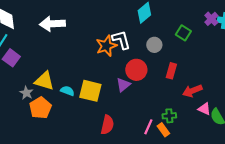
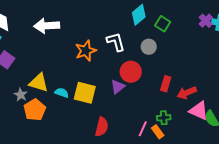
green square: (183, 33) -> (163, 24), moved
orange star: (106, 46) -> (86, 51), moved
red rectangle: (171, 71) -> (166, 84), moved
pink triangle: (204, 109) -> (199, 111), size x1.5

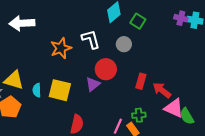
purple cross: (206, 21) -> (181, 18), turned -32
cyan semicircle: (62, 93) -> (37, 90), turned -112
red arrow: (187, 93) -> (162, 90), turned 60

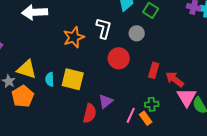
white L-shape: (91, 39) -> (104, 28), turned 30
purple triangle: (93, 84) -> (106, 101), moved
pink triangle: (174, 108) -> (187, 97), turned 35

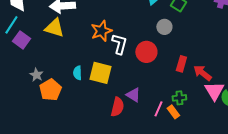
white L-shape: (104, 28) -> (119, 44), moved
yellow triangle: (27, 69) -> (54, 28), moved
purple triangle: (106, 101) -> (133, 95), turned -49

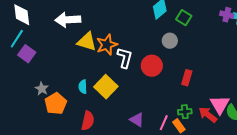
yellow triangle: (54, 28) -> (87, 42), moved
yellow square: (100, 73) -> (106, 87), turned 30
red arrow: (202, 73) -> (208, 115), moved
purple triangle: (133, 95) -> (137, 120), moved
red semicircle: (117, 107) -> (88, 121), moved

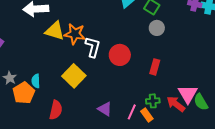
gray circle: (170, 41) -> (157, 28), moved
orange star: (107, 45) -> (75, 34), turned 30
cyan semicircle: (83, 87) -> (36, 81), moved

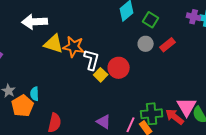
gray circle: (157, 28) -> (146, 44), moved
red rectangle: (155, 67) -> (168, 45), moved, turned 35
yellow square: (74, 76) -> (101, 75), moved, size x0.6
green cross: (153, 101) -> (152, 114), size x1.5

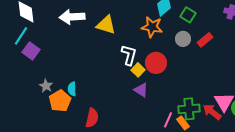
yellow triangle: (54, 44) -> (106, 25), moved
orange star: (74, 47) -> (152, 27), moved
purple triangle: (104, 122) -> (141, 90), moved

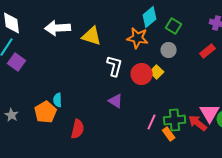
red rectangle: (205, 40) -> (208, 51), moved
yellow square: (138, 70) -> (157, 72), moved
gray star: (46, 86) -> (12, 115), moved
purple triangle: (141, 90) -> (116, 101), moved
pink line: (168, 120) -> (152, 122), moved

